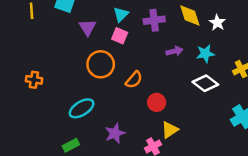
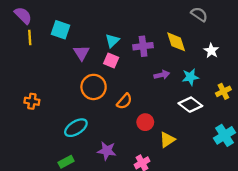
white star: (217, 23) -> (211, 51), moved
yellow triangle: (170, 130) -> (167, 140), moved
purple star: (115, 133) -> (107, 151), turned 30

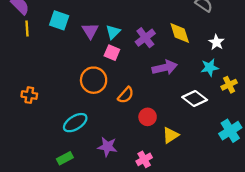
purple cross: (143, 46) -> (145, 38), turned -30
purple triangle: (81, 53) -> (90, 31), moved
purple arrow: (162, 75) -> (165, 68), size x1.5
cyan star: (190, 77) -> (210, 68), moved

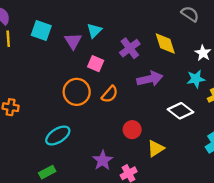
cyan triangle: (113, 32) -> (94, 30), moved
orange semicircle: (126, 95) -> (110, 94), moved
purple star: (107, 147) -> (103, 160), moved, turned 30

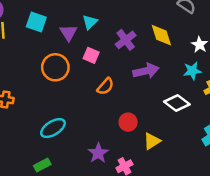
orange circle: (77, 92) -> (55, 67), moved

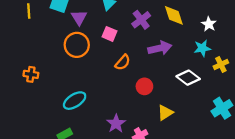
purple triangle: (68, 33) -> (79, 18), moved
red circle: (128, 122) -> (144, 86), moved

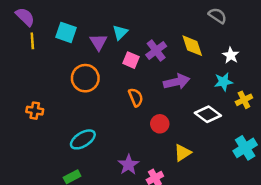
purple triangle: (79, 18) -> (98, 42), moved
pink square: (110, 34) -> (131, 60), moved
orange semicircle: (123, 62) -> (136, 97), turned -63

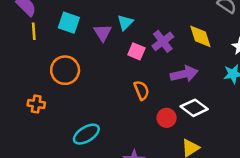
orange circle: (85, 78) -> (65, 70), moved
white diamond: (208, 114) -> (194, 108), moved

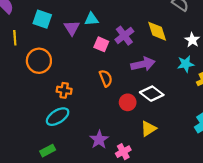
cyan triangle: (125, 23) -> (91, 19), turned 40
yellow line: (34, 31) -> (15, 38), moved
orange cross: (36, 104) -> (64, 90), moved

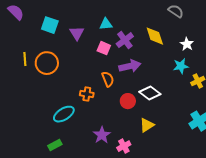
cyan triangle: (91, 19) -> (106, 24), moved
yellow line: (15, 38) -> (25, 59), moved
purple arrow: (143, 64) -> (130, 66), moved
orange cross: (64, 90) -> (87, 94), moved

